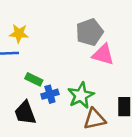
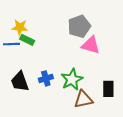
green rectangle: (34, 79) -> (27, 40), moved
black trapezoid: (25, 113) -> (20, 82), moved

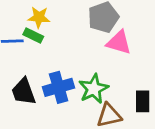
yellow star: (20, 27) -> (39, 17), moved
blue cross: (46, 78) -> (59, 87), size x1.5

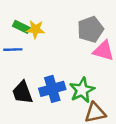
green rectangle: (33, 35) -> (21, 27), moved

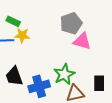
yellow star: (36, 29) -> (22, 35), moved
blue cross: (52, 89) -> (39, 86), moved

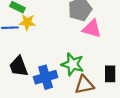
green star: (64, 74) -> (72, 64), turned -30

